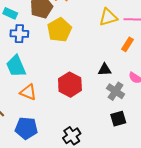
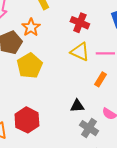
yellow triangle: (108, 17) -> (80, 52), turned 42
red hexagon: (70, 85) -> (27, 120), moved

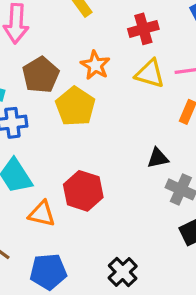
red cross: (80, 23) -> (143, 29), turned -30
orange star: (31, 27) -> (95, 65), moved

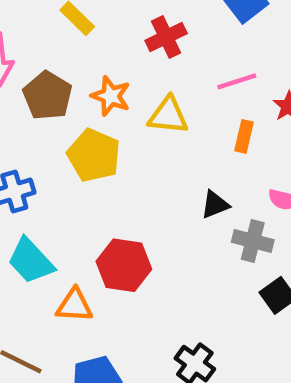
yellow triangle: (150, 74) -> (168, 116), moved
brown pentagon: (41, 75) -> (48, 96), moved

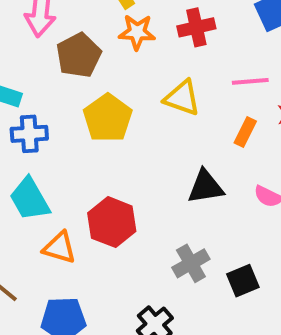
orange star: (111, 96) -> (137, 32), moved, turned -30
black triangle: (215, 205) -> (206, 187), size x1.4
gray cross: (253, 241) -> (191, 263), moved, turned 33

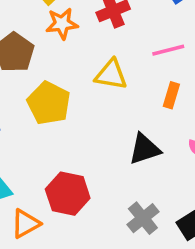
orange triangle: (59, 248) -> (26, 224), turned -36

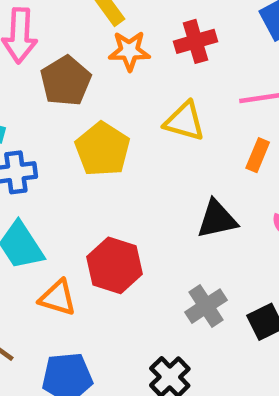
orange triangle: (26, 224) -> (58, 298), turned 40

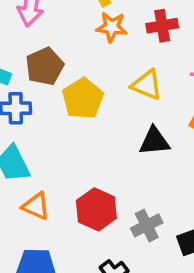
brown pentagon: (66, 81) -> (45, 66), moved
black triangle: (217, 219) -> (154, 141), moved
red hexagon: (114, 265) -> (96, 209), moved

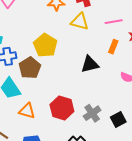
brown pentagon: (45, 66) -> (30, 68), moved
yellow triangle: (147, 85) -> (80, 22), moved

